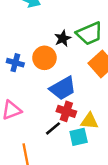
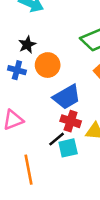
black star: (63, 38) -> (27, 45), moved
cyan square: (79, 137) -> (68, 148), moved

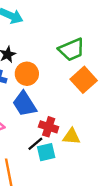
blue trapezoid: (67, 97) -> (24, 104), moved, turned 88

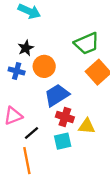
blue trapezoid: (24, 104) -> (57, 95), moved, turned 90
black line: (35, 144) -> (32, 133), moved

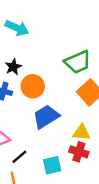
red cross: (65, 117) -> (79, 152), moved
yellow triangle: (87, 126) -> (81, 132), moved

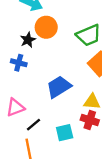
orange circle: (33, 86) -> (46, 27), moved

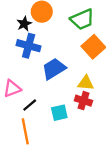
blue cross: (19, 63) -> (29, 46), moved, size x1.5

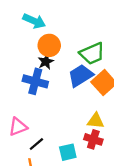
black star: (24, 24) -> (46, 62), moved
blue trapezoid: (54, 69) -> (81, 76), moved

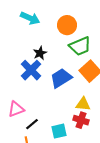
orange circle: (49, 45) -> (67, 25), moved
blue trapezoid: (81, 76) -> (61, 78), moved
blue cross: (35, 81) -> (31, 70), turned 30

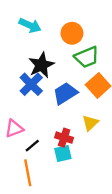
black star: (40, 53) -> (41, 65), size x1.6
yellow triangle: (83, 104) -> (90, 123), turned -49
red cross: (81, 120) -> (64, 138), moved

